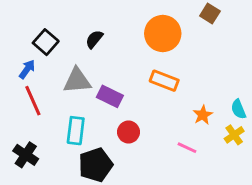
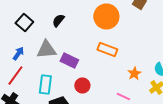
blue arrow: (27, 69) -> (18, 53), moved
red line: (33, 101) -> (15, 75), moved, turned 60

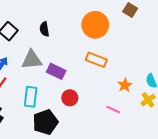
black semicircle: (58, 20) -> (44, 29), turned -48

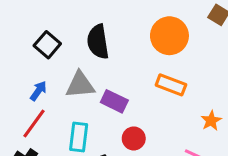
black semicircle: (44, 29) -> (98, 42), size x1.6

